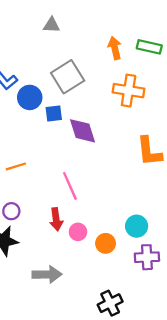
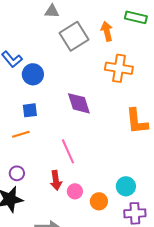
green rectangle: (149, 47) -> (136, 17), moved
gray square: (68, 77) -> (74, 36), moved
blue square: (54, 114) -> (30, 110), moved

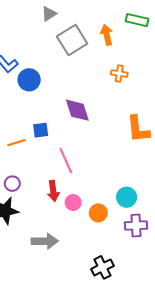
gray triangle: (52, 11) -> (49, 14), turned -35
orange cross: (119, 68) -> (119, 74), size x0.6
blue square: (30, 110) -> (41, 130), moved

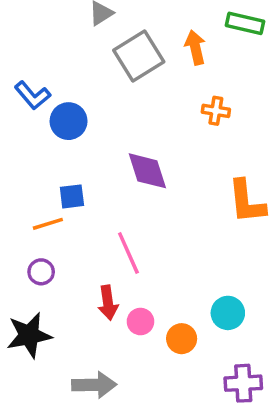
blue square: (41, 130) -> (72, 196), moved
purple circle: (12, 184) -> (41, 272), moved
purple cross: (136, 225) -> (243, 383), moved

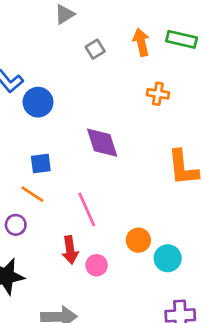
green rectangle: (245, 23) -> (182, 39), moved
gray square: (139, 56) -> (95, 49), size x0.5
orange line: (48, 224) -> (32, 194), moved, turned 50
orange circle: (182, 339) -> (138, 240), moved

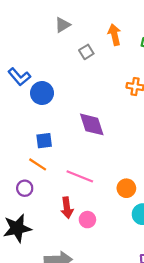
orange arrow: (141, 42) -> (114, 35), moved
pink line: (87, 209) -> (80, 176), turned -44
orange circle: (138, 240) -> (126, 188), moved

